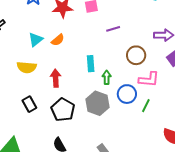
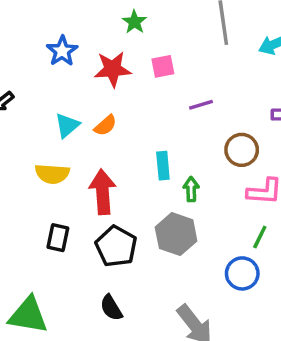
red arrow: (56, 78) -> (103, 192), size x1.4
blue circle: (127, 94) -> (242, 273), moved
black rectangle: (29, 104) -> (58, 238), turned 42

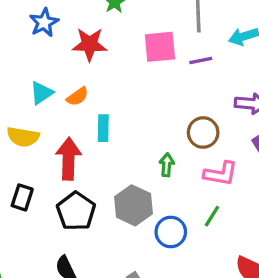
pink square: (163, 66) -> (160, 47), moved, size x1.5
purple line: (201, 105) -> (201, 60), moved
cyan rectangle: (163, 166) -> (103, 128), moved
green arrow: (191, 189) -> (167, 165), moved
blue circle: (242, 273) -> (171, 232), moved

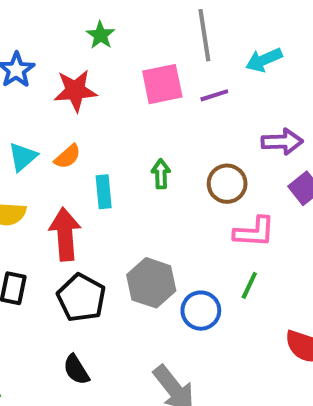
green arrow: (167, 165) -> (161, 174), moved

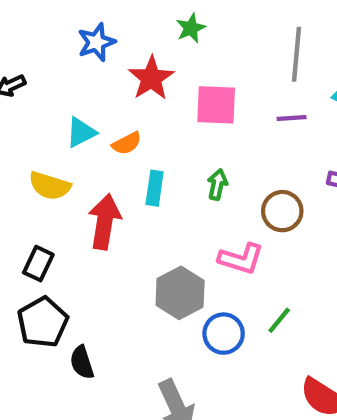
pink square: (162, 84) -> (216, 105), moved
red star: (75, 91) -> (151, 78), turned 30
pink L-shape: (254, 232) -> (241, 259), moved
black pentagon: (81, 298) -> (43, 322), moved

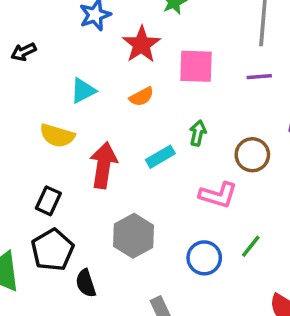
orange semicircle: (127, 143) -> (142, 97), moved
cyan rectangle: (155, 188) -> (160, 157), moved, turned 52
gray hexagon: (180, 293) -> (133, 236), moved

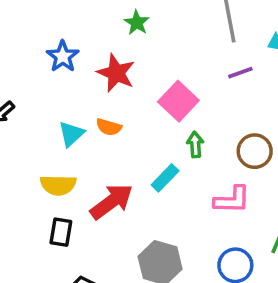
pink square: (196, 66) -> (178, 101), moved, turned -33
orange semicircle: (142, 97) -> (109, 127), moved, turned 60
red arrow: (103, 165) -> (112, 202), turned 60
black rectangle: (48, 201) -> (61, 232), moved

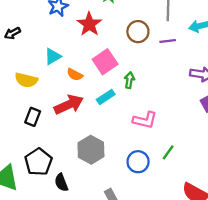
pink square: (178, 101) -> (105, 62), moved
orange semicircle: (109, 127) -> (75, 75), moved
brown circle: (255, 151) -> (138, 32), moved
yellow semicircle: (58, 185) -> (26, 80), moved

